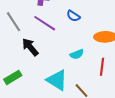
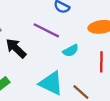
purple line: (45, 23) -> (46, 30), moved

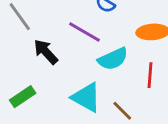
cyan semicircle: (71, 51) -> (113, 59), size x1.5

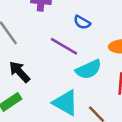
black arrow: (46, 52) -> (19, 72), moved

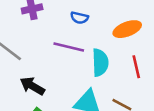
cyan semicircle: (89, 69) -> (100, 63), turned -50

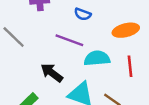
cyan semicircle: (100, 63) -> (97, 58), turned -100
black arrow: (32, 86) -> (52, 73), moved

